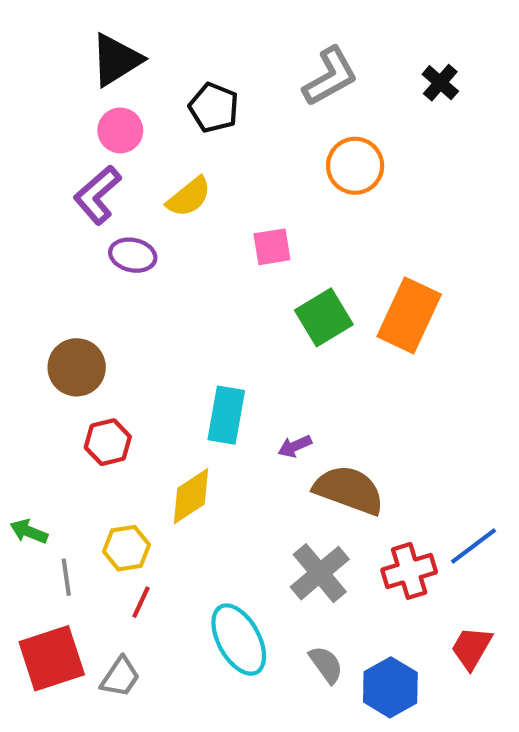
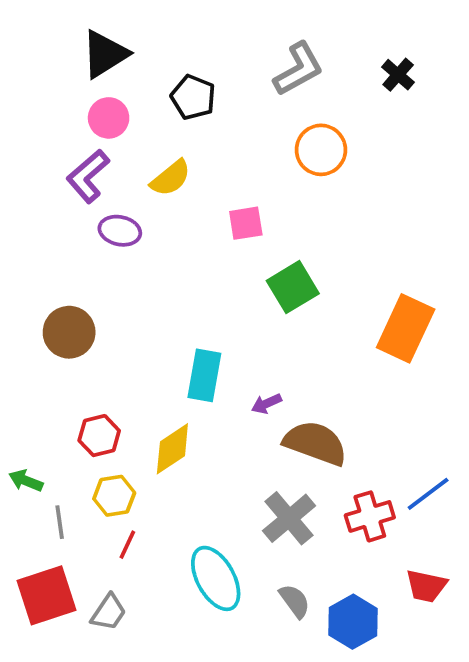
orange rectangle: (409, 315) -> (406, 328), moved
red hexagon: (108, 442) -> (99, 436), moved
red trapezoid: (471, 648) -> (426, 586), turned -108

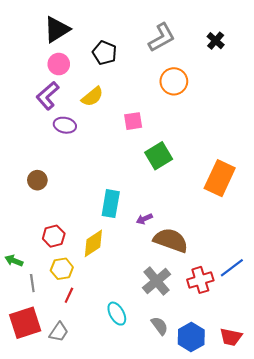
brown circle: (69, 332) -> (37, 180), size x0.7
cyan ellipse: (216, 578) -> (117, 314), size x0.7
red trapezoid: (426, 586) -> (231, 337), moved

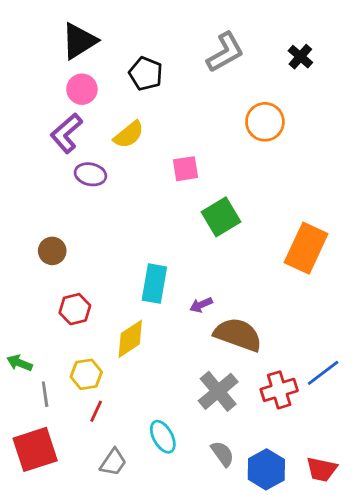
orange circle: (174, 81) -> (265, 122), moved
red hexagon: (54, 236) -> (75, 309), moved
gray trapezoid: (59, 332) -> (113, 462), moved

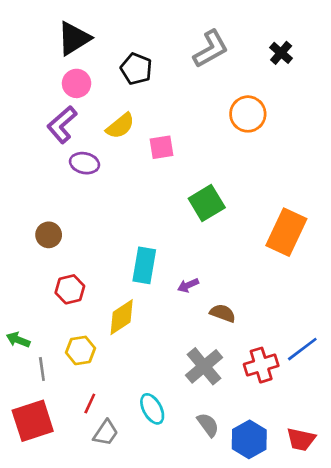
pink square: (186, 169) -> (162, 147), moved
brown semicircle: (238, 335) -> (223, 313), size x0.6
red line: (96, 411) -> (90, 404), moved

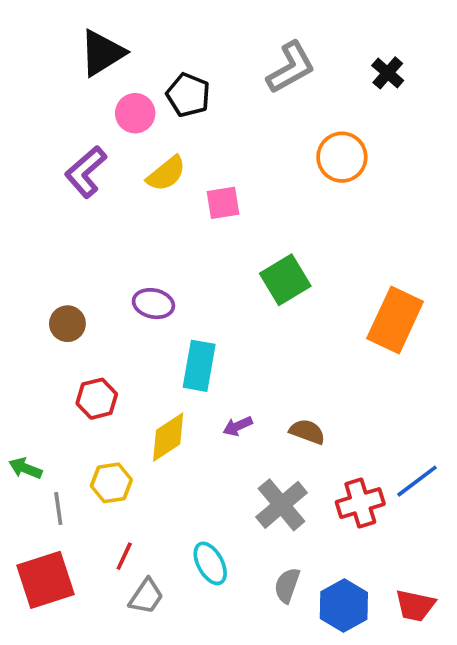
pink circle: (77, 83) -> (135, 113), moved
purple ellipse: (84, 163) -> (153, 304), moved
purple arrow: (188, 285) -> (238, 426), moved
gray semicircle: (208, 425) -> (287, 585), turned -125

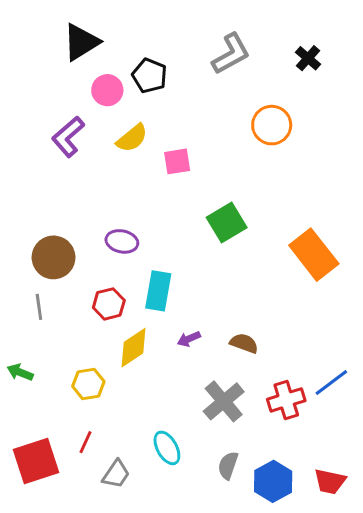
orange rectangle: (395, 320) -> (314, 255), turned -63
brown circle: (67, 324) -> (54, 257), size x1.5
red hexagon: (97, 399) -> (109, 304), moved
gray line: (58, 509) -> (39, 307), moved
red line: (124, 556) -> (86, 442), moved

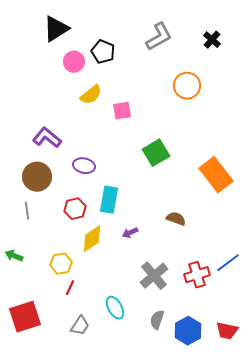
purple L-shape: (68, 137) -> (47, 138), moved, turned 80
brown semicircle: (244, 343) -> (176, 219), moved
red line: (86, 442) -> (70, 288), moved

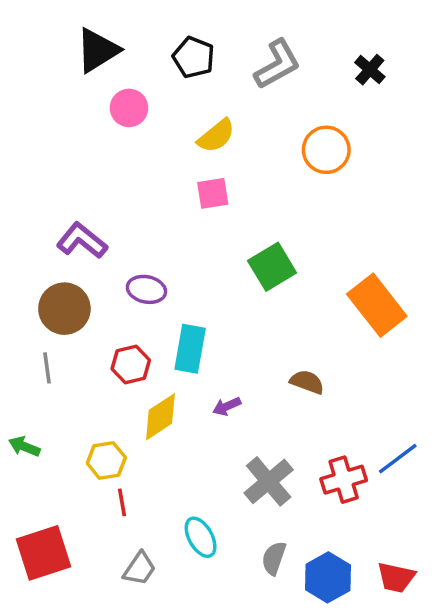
black pentagon: (103, 52) -> (194, 57), moved
yellow semicircle: (91, 95) -> (216, 136), moved
red line: (70, 288) -> (122, 502), turned -35

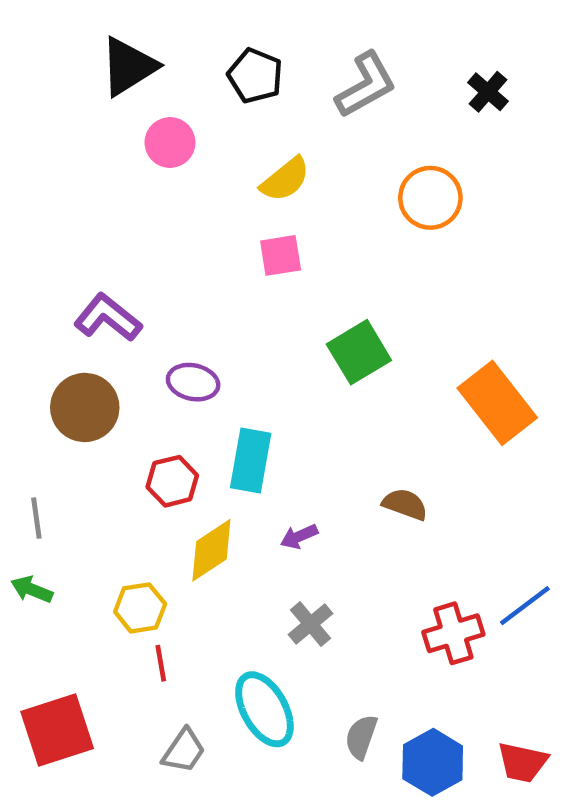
gray line: (47, 368) -> (36, 518), moved
gray cross: (269, 481) -> (311, 624), moved, size x0.7
cyan ellipse: (201, 537) -> (264, 709), size x1.4

